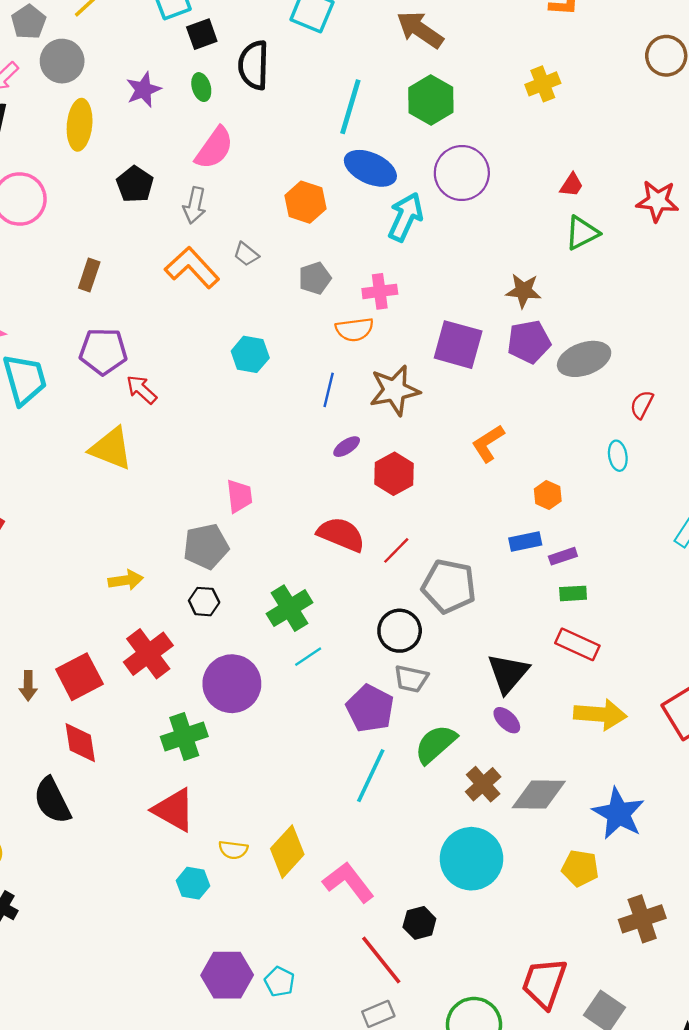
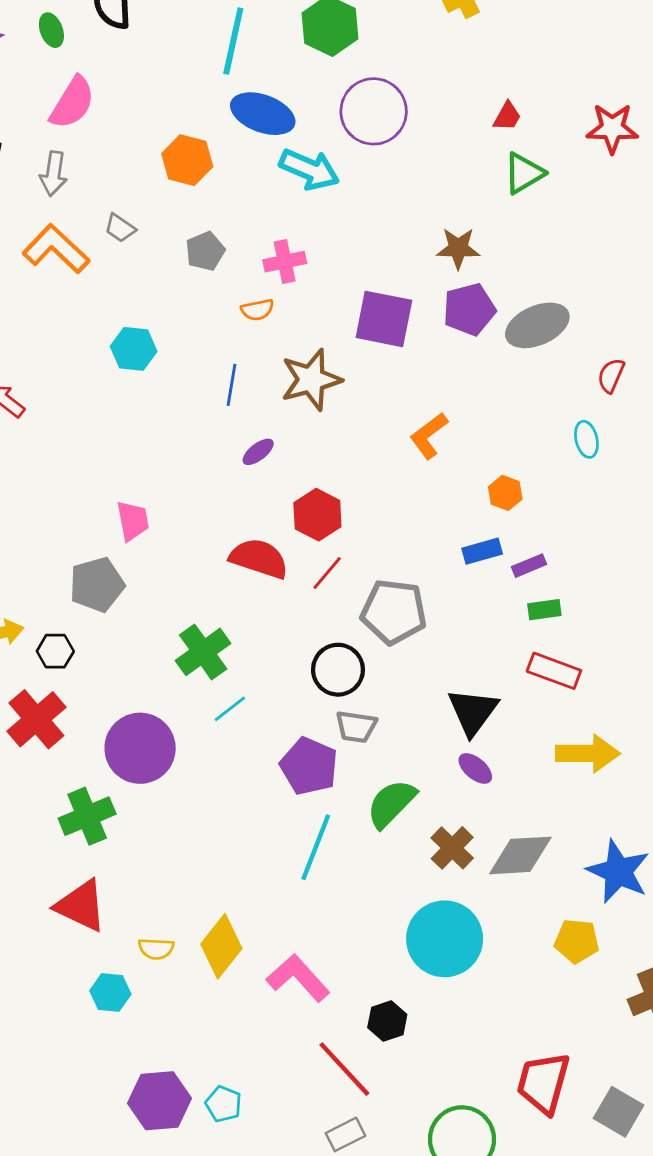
cyan arrow: (405, 217) -> (309, 169), turned 93
orange semicircle: (354, 329) -> (257, 310), size x0.7
red hexagon: (394, 474) -> (317, 515), moved
black hexagon: (204, 602) -> (55, 651), moved

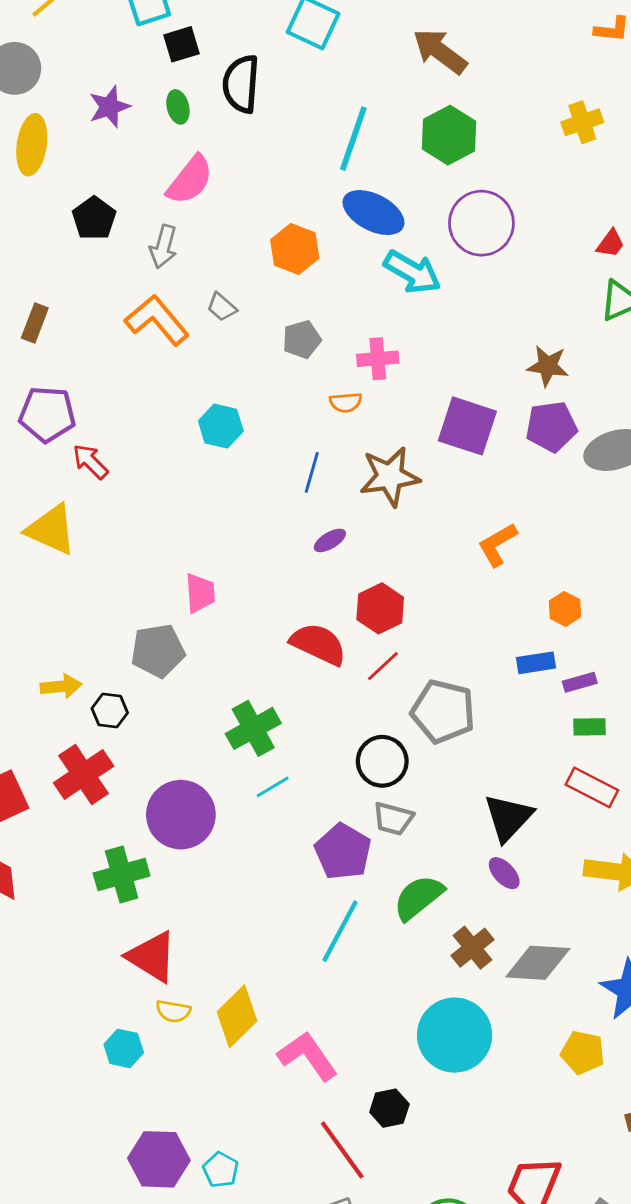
red triangle: (81, 906) -> (152, 957), moved

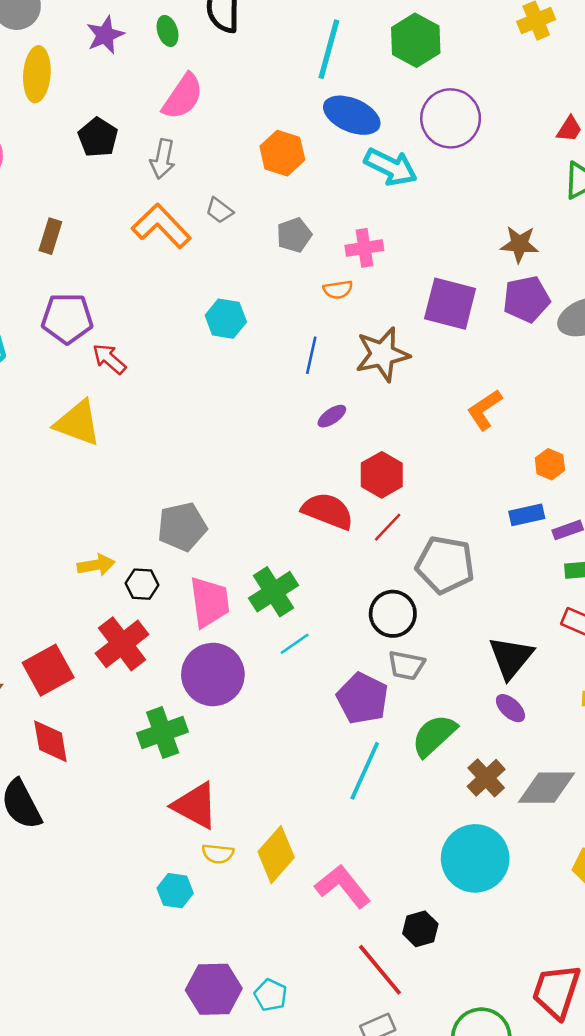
pink trapezoid: (200, 593) -> (209, 602), moved, size x1.4

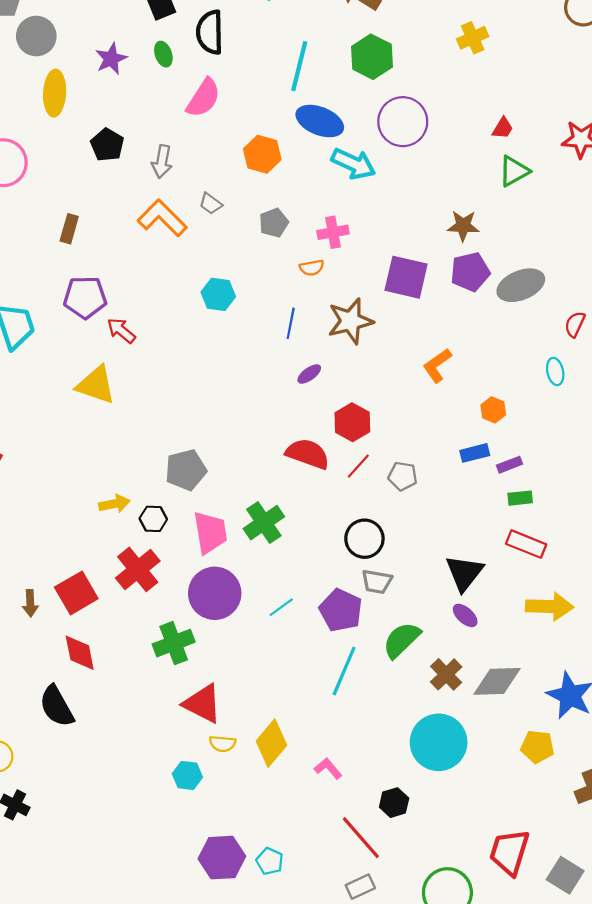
pink semicircle: (183, 97) -> (203, 98), moved
gray pentagon: (445, 565) -> (403, 476), moved, size x0.6
cyan line: (295, 644) -> (281, 607), moved
pink L-shape: (343, 886) -> (328, 768), size x0.6

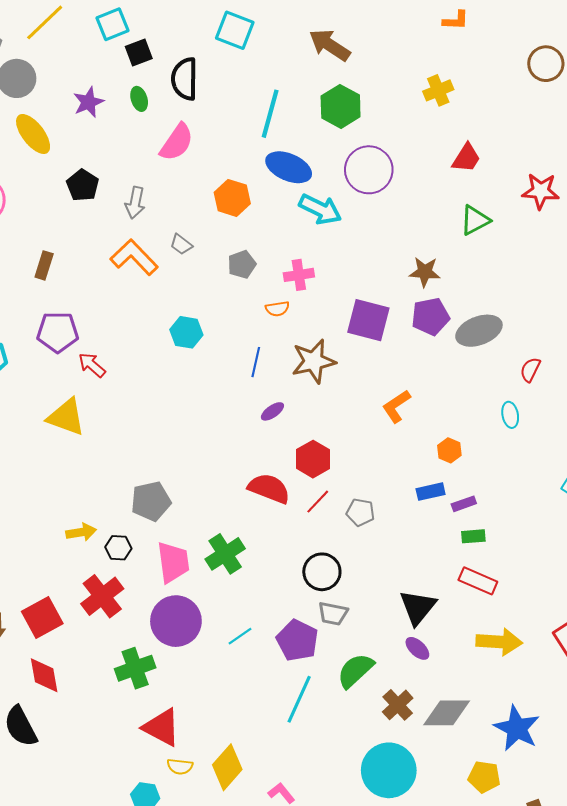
yellow ellipse: (55, 93) -> (33, 134), turned -42
red trapezoid: (503, 128) -> (466, 158), moved, size x1.4

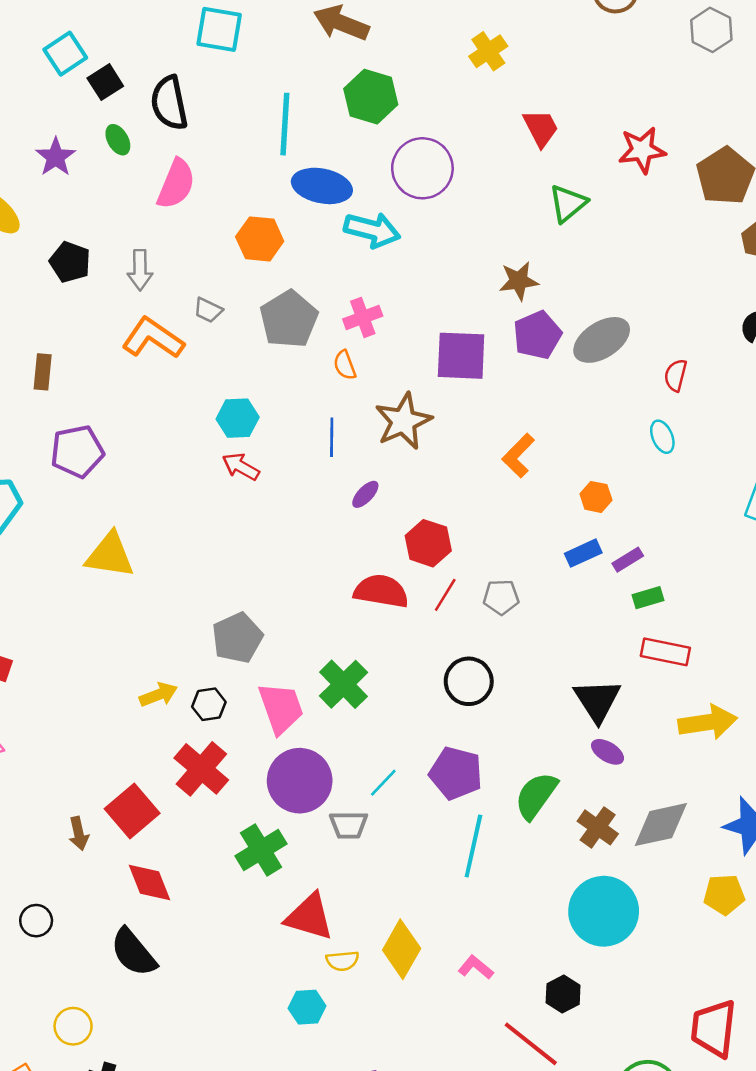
red trapezoid: (466, 158) -> (541, 128), turned -48
gray pentagon: (242, 264) -> (289, 319), size x1.6
orange semicircle: (277, 309) -> (345, 365), turned 90
red arrow: (92, 365) -> (241, 467), moved
gray trapezoid: (333, 614) -> (349, 825), moved

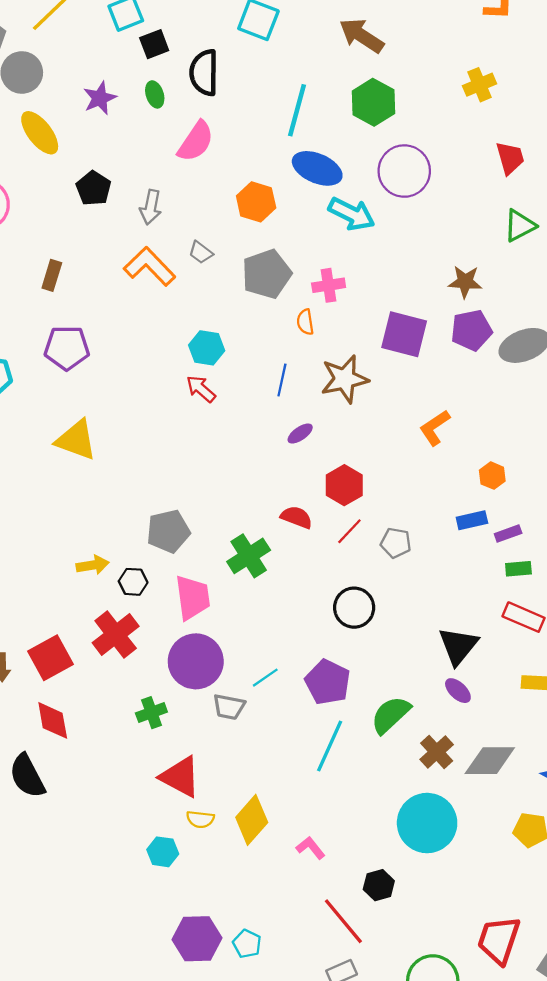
red semicircle: (381, 591) -> (297, 517), size x0.7
green cross: (343, 684) -> (249, 556), moved
green cross: (261, 850) -> (151, 713), size x0.7

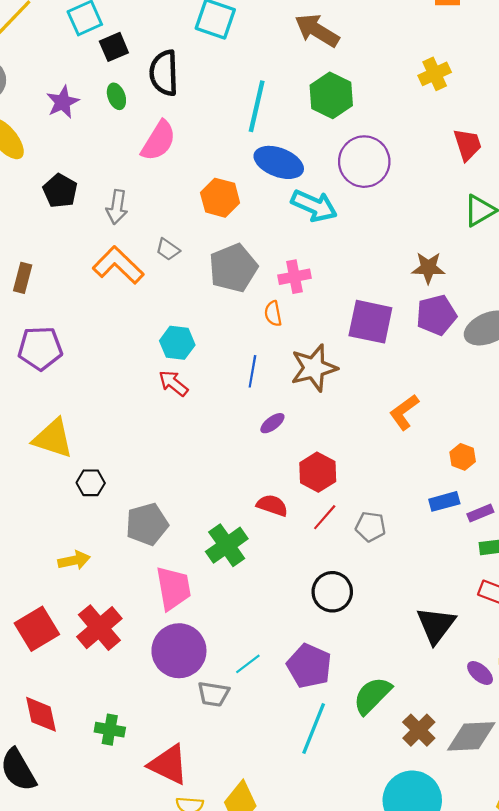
black hexagon: (133, 582) -> (91, 483), moved
red square: (51, 658) -> (37, 629), moved
purple ellipse: (458, 691) -> (480, 673), moved
green cross: (151, 713) -> (110, 730), moved, turned 32

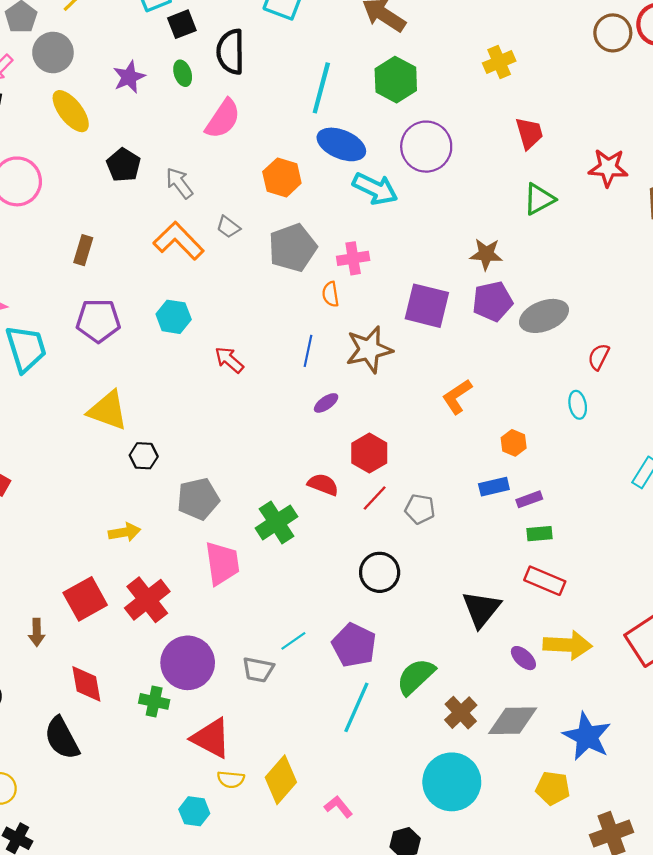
gray arrow: (117, 207) -> (179, 183), turned 132
cyan hexagon: (177, 343) -> (174, 317), moved
purple circle: (179, 651) -> (188, 663), moved

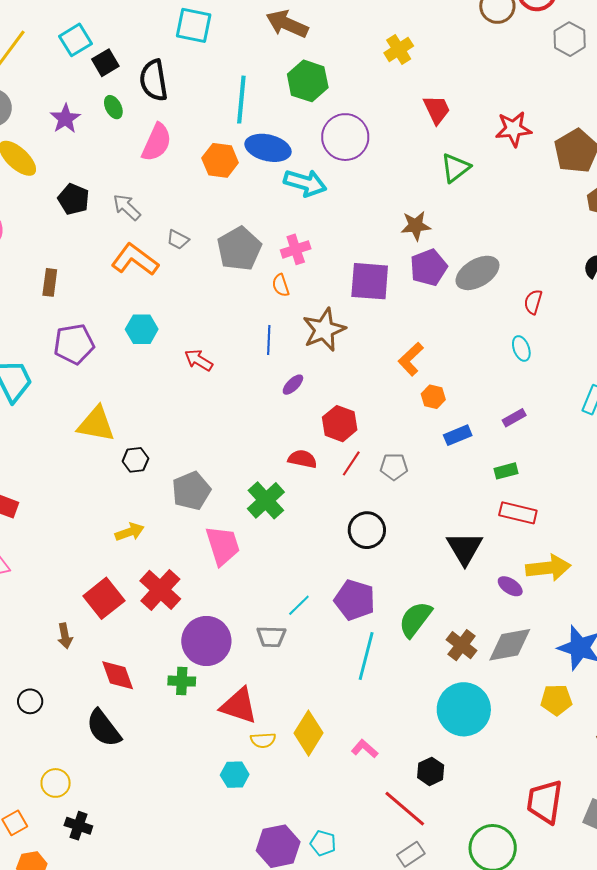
orange hexagon: (282, 177) -> (220, 160), moved
orange hexagon: (514, 443) -> (433, 397), moved
purple rectangle: (529, 499) -> (514, 418), moved

